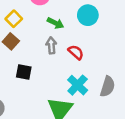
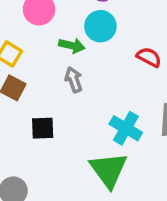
cyan circle: (88, 15) -> (100, 26), moved
red semicircle: (76, 52) -> (149, 57), moved

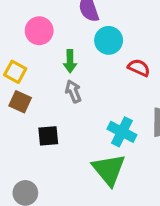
cyan circle: (100, 26) -> (109, 40), moved
green arrow: (72, 46) -> (70, 61), turned 80

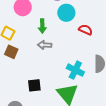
gray arrow: (73, 91) -> (45, 45), turned -64
black square: (48, 136) -> (34, 85), moved

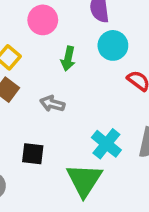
gray arrow: (45, 45) -> (52, 104), moved

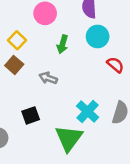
black square: (33, 154) -> (31, 115), turned -30

